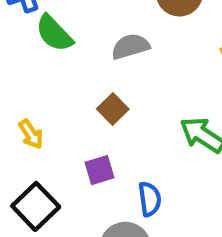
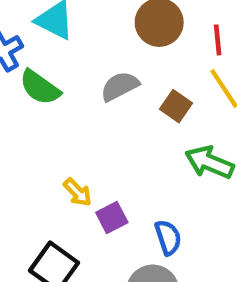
brown square: (113, 109) -> (176, 106), moved
yellow arrow: (31, 134) -> (78, 192), moved

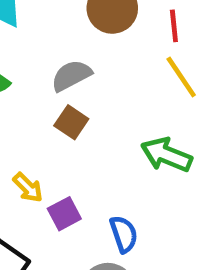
brown square: (176, 106) -> (71, 122), moved

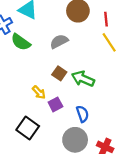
brown square: (71, 122) -> (59, 73), moved
green arrow: (166, 155) -> (83, 79), moved

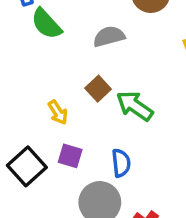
purple square: (55, 104) -> (70, 156), moved, turned 32

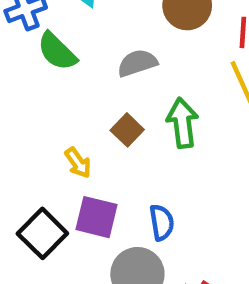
green arrow: (135, 106) -> (182, 123), moved, turned 51
purple square: (70, 156) -> (97, 217), size x1.4

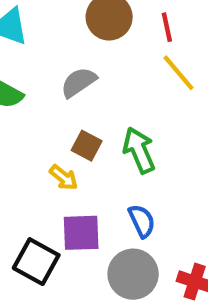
green arrow: (182, 123) -> (139, 150), moved
yellow arrow: (78, 163) -> (64, 177), moved

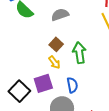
yellow arrow: (64, 177) -> (54, 62), moved
purple square: (81, 233) -> (43, 83), turned -30

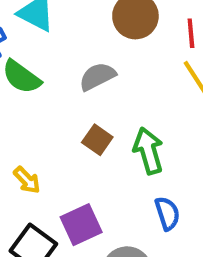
yellow arrow: (54, 62) -> (27, 180), moved
blue semicircle: (72, 85) -> (167, 213), moved

